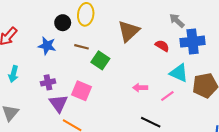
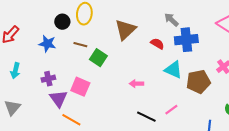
pink line: (167, 96) -> (171, 110), moved

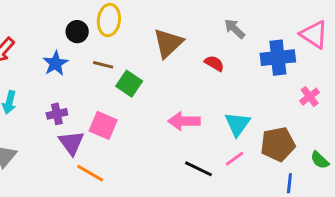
blue cross: (186, 40) -> (278, 58), moved
blue star: (47, 44) -> (55, 63), turned 30
cyan triangle: (173, 70) -> (237, 124), moved, turned 42
brown pentagon: (198, 82) -> (278, 144), moved
pink arrow: (136, 84) -> (184, 121), size x1.5

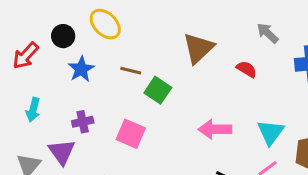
yellow ellipse: (109, 20) -> (105, 24), moved, turned -52
black circle: (77, 32) -> (63, 36), moved
purple triangle: (71, 143) -> (62, 152), moved

